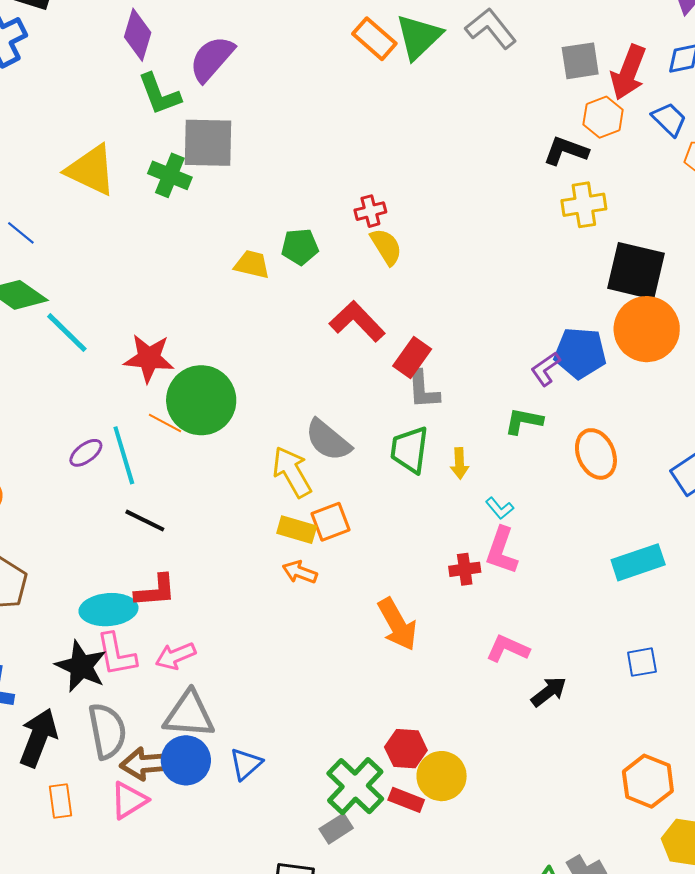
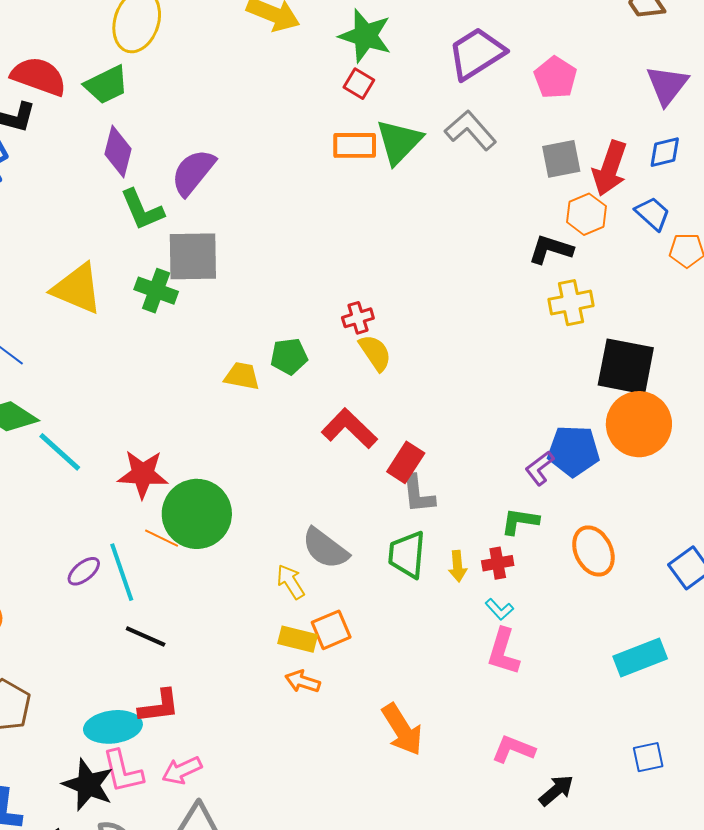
orange rectangle: (374, 39) -> (355, 145), turned -39
yellow arrow: (292, 472) -> (291, 582), size x0.7
red cross: (465, 569) -> (498, 563), moved

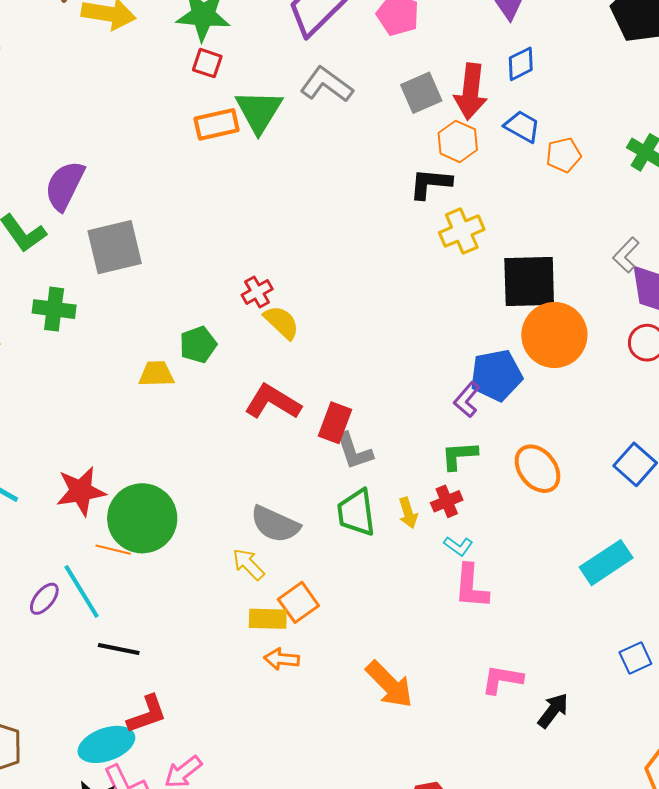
gray square: (193, 256) -> (115, 247), moved

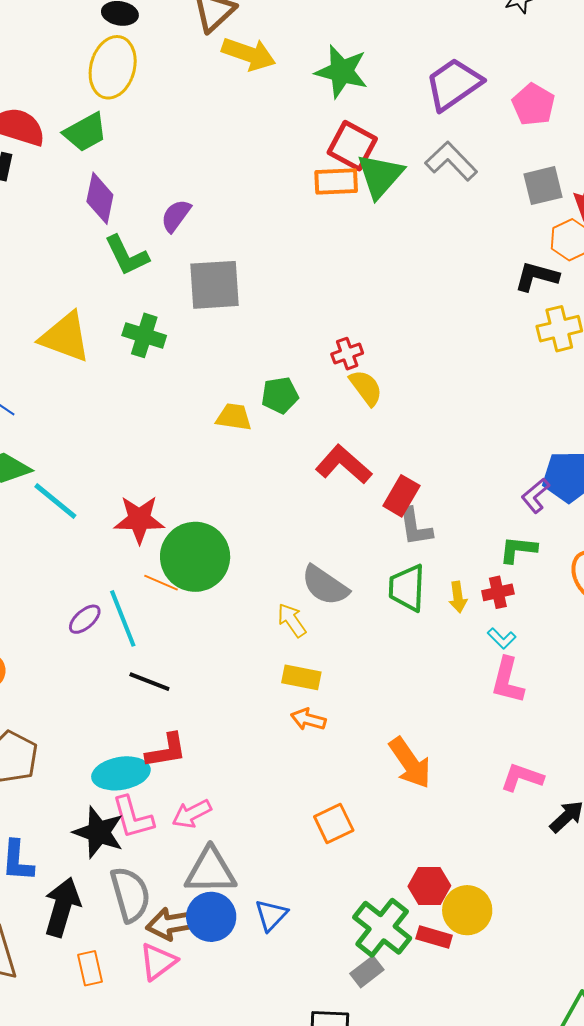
red square: (207, 63) -> (352, 146), moved, size x1.6
purple semicircle: (65, 186) -> (176, 216), size x0.7
orange square: (298, 602) -> (334, 823), moved

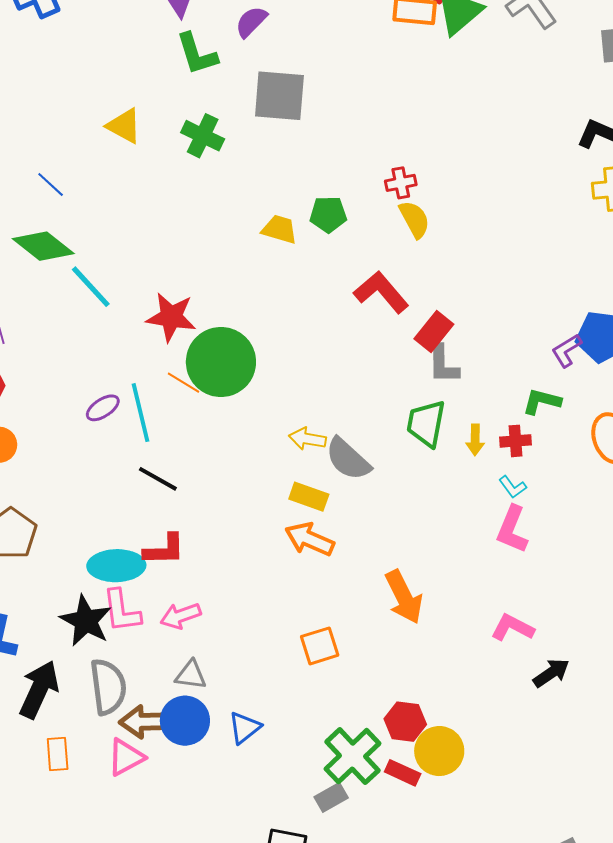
yellow triangle: (65, 337) -> (124, 126), size x0.7
gray semicircle: (325, 585) -> (348, 459), moved
yellow arrow: (292, 620) -> (307, 439), turned -54
orange arrow: (308, 719) -> (309, 539), size x1.4
gray triangle: (210, 871) -> (191, 675), size x0.6

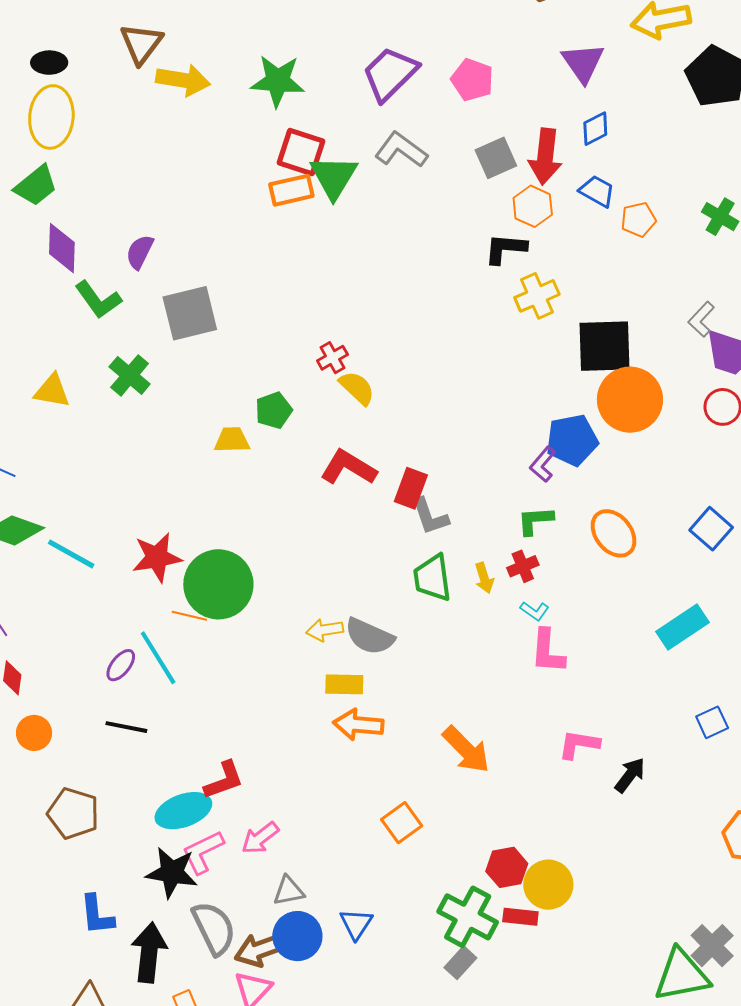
green cross: (203, 136) -> (130, 375), turned 33
black line: (158, 479) -> (126, 727), moved
pink L-shape: (122, 611) -> (203, 852), turned 90

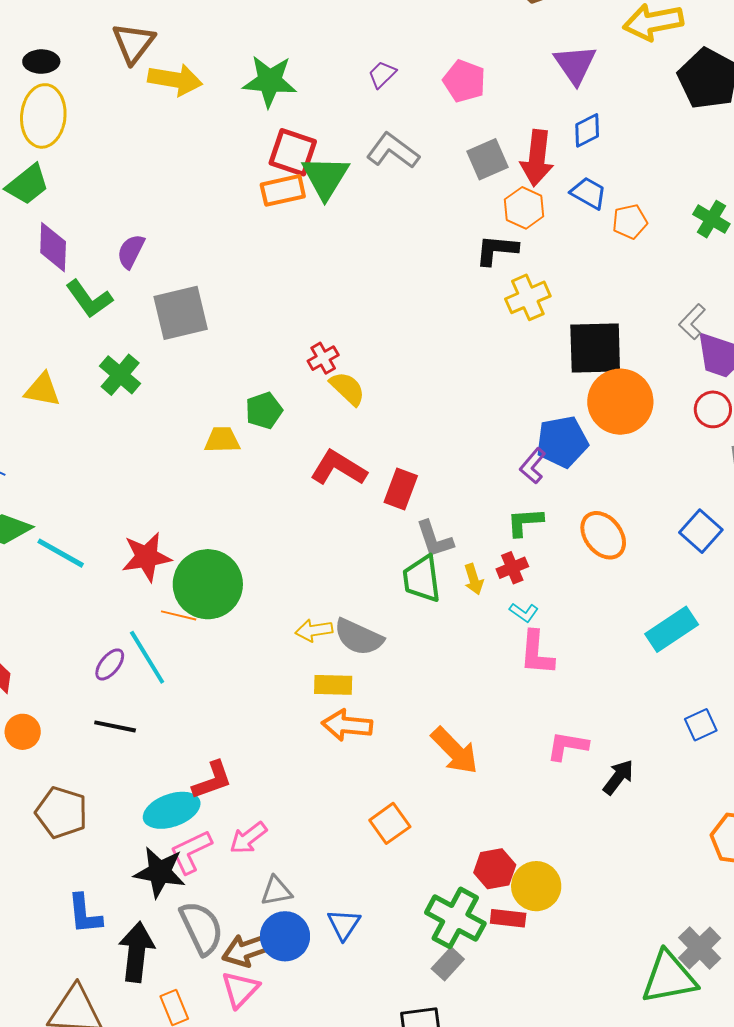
purple trapezoid: (390, 74) -> (382, 74), size x0.5
gray L-shape: (430, 516) -> (435, 539), moved

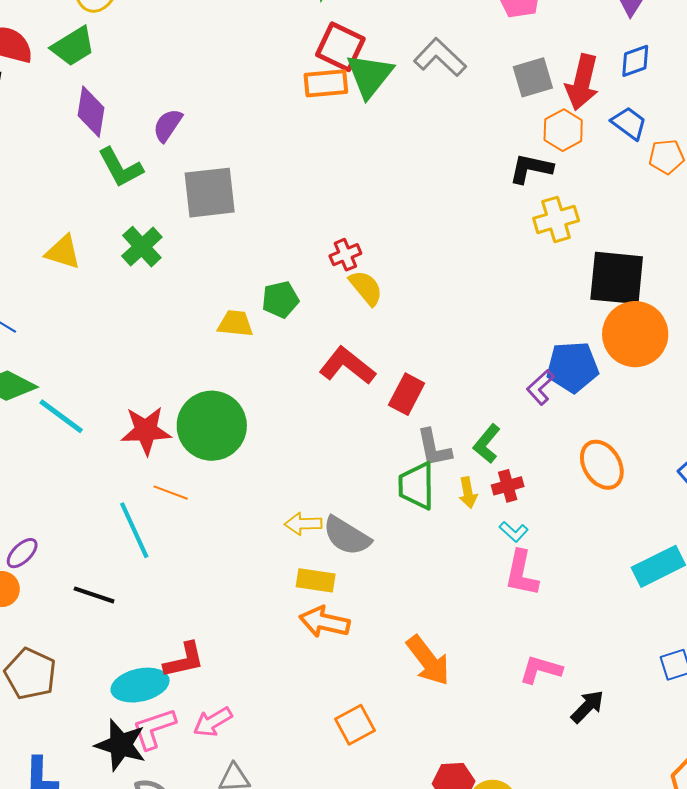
green L-shape: (525, 522) -> (487, 444), moved, turned -54
green circle: (208, 584) -> (212, 426), moved
purple ellipse: (110, 664) -> (22, 553), moved

